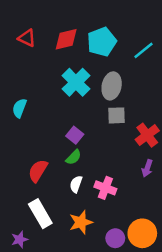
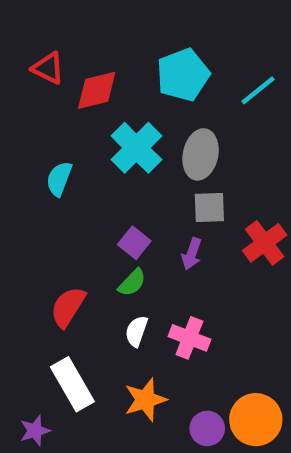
red diamond: (66, 39) -> (97, 90), moved
cyan semicircle: (19, 108) -> (59, 179), moved
purple arrow: (147, 168) -> (192, 254), moved

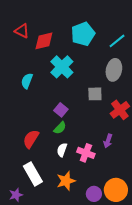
gray ellipse: (201, 154) -> (114, 70), moved
purple arrow: (192, 254) -> (108, 141), moved

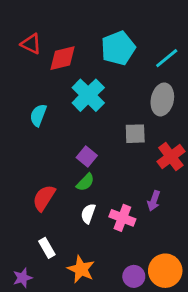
white rectangle: (33, 174) -> (47, 248), size x0.6
orange star: (66, 181) -> (81, 269), moved, turned -30

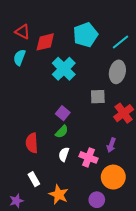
cyan semicircle: (38, 115) -> (19, 57), moved
red semicircle: (44, 198) -> (32, 143), turned -36
orange circle: (165, 271) -> (113, 177), moved

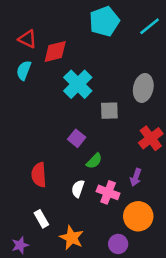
cyan pentagon: (85, 35) -> (104, 21), moved
cyan line: (120, 42) -> (150, 26), moved
gray square: (98, 97) -> (109, 111), moved
green semicircle: (62, 132) -> (94, 161), moved

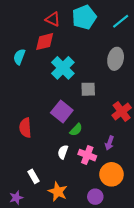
red triangle: (28, 39) -> (53, 19), moved
gray ellipse: (143, 88) -> (116, 59), moved
purple square: (77, 138) -> (62, 111), size x1.5
red semicircle: (39, 175) -> (25, 128), moved

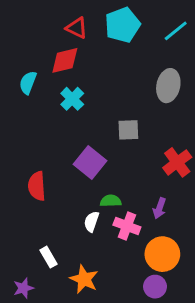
cyan cross: (63, 68) -> (72, 99), moved, size x0.7
green semicircle: (76, 130) -> (111, 201), moved, turned -136
purple circle: (95, 197) -> (155, 287), moved

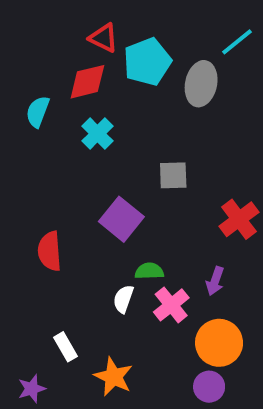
cyan pentagon: (122, 25) -> (147, 62), moved
gray ellipse: (168, 86) -> (201, 84), moved
pink cross: (127, 226) -> (171, 305), turned 30

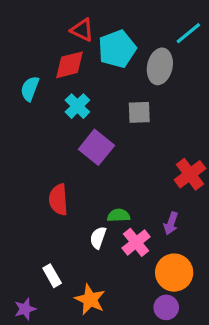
gray square: (173, 175) -> (139, 112), moved
purple square: (121, 219) -> (96, 147), moved
red semicircle: (50, 251) -> (58, 200), moved

